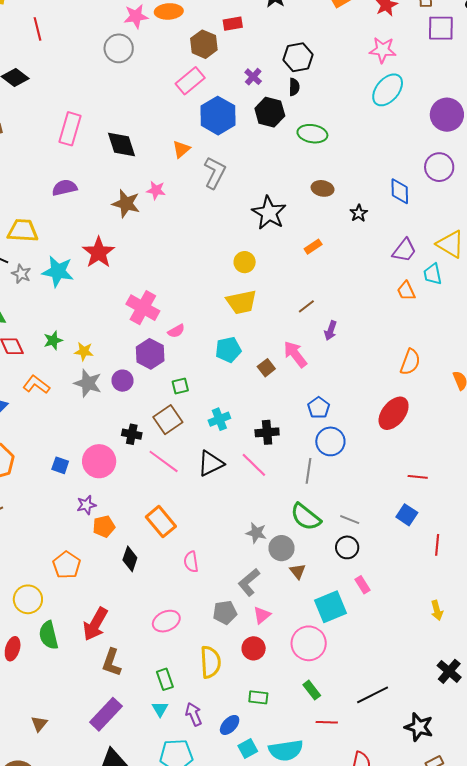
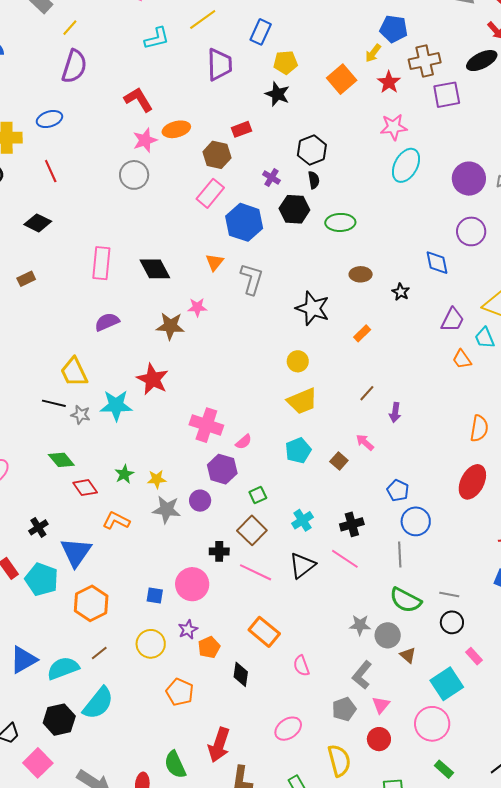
yellow trapezoid: (23, 231) -> (74, 372), turned -108
pink arrow: (295, 354) -> (365, 442), size x0.7
yellow circle: (28, 599) -> (151, 644), moved

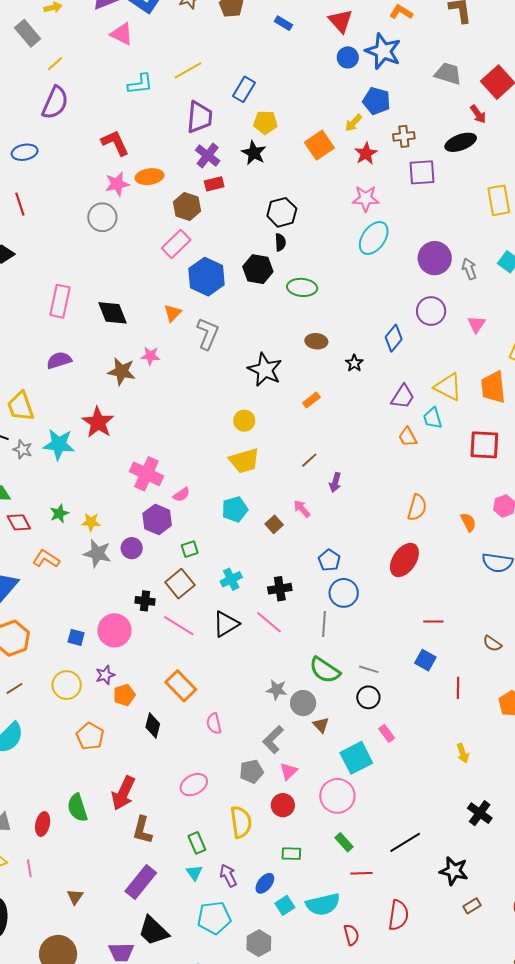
brown cross: (425, 61) -> (404, 136), size x0.7
purple cross: (271, 178) -> (208, 155), moved, size x1.4
blue diamond: (437, 263) -> (394, 338), turned 44

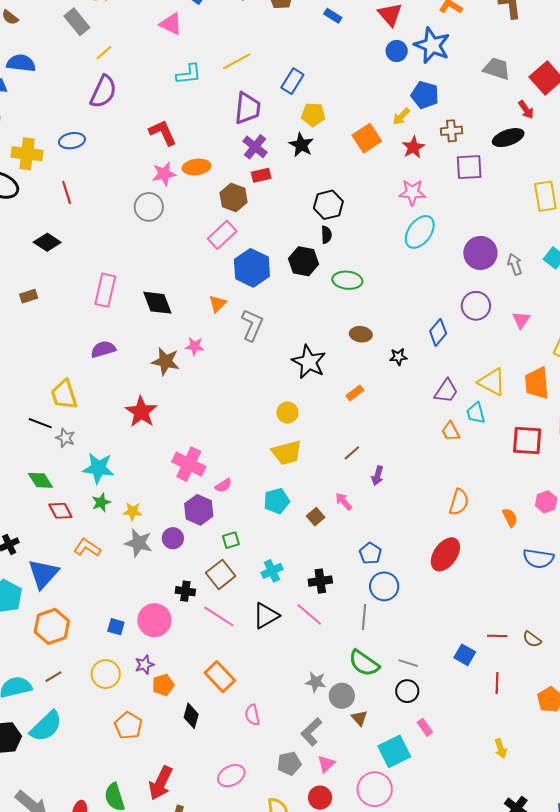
black star: (354, 363) -> (398, 357), turned 30
cyan star: (59, 444) -> (98, 468), moved
red line: (433, 622) -> (497, 636), moved

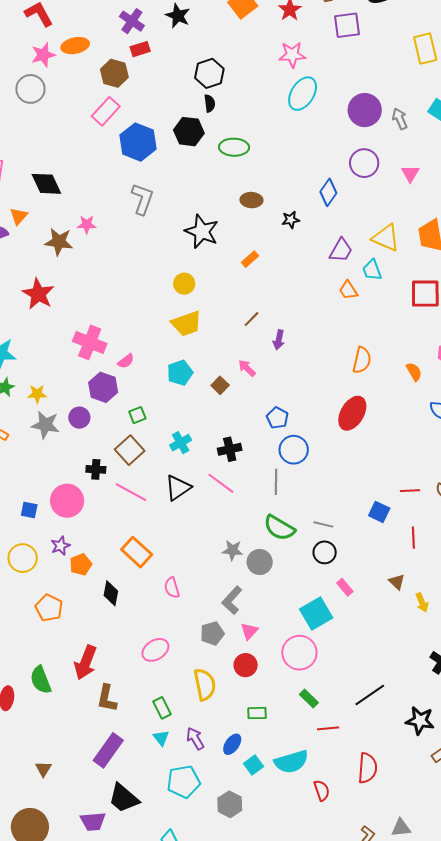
orange triangle: (218, 304) -> (19, 216), moved
brown triangle: (359, 718) -> (397, 582), moved

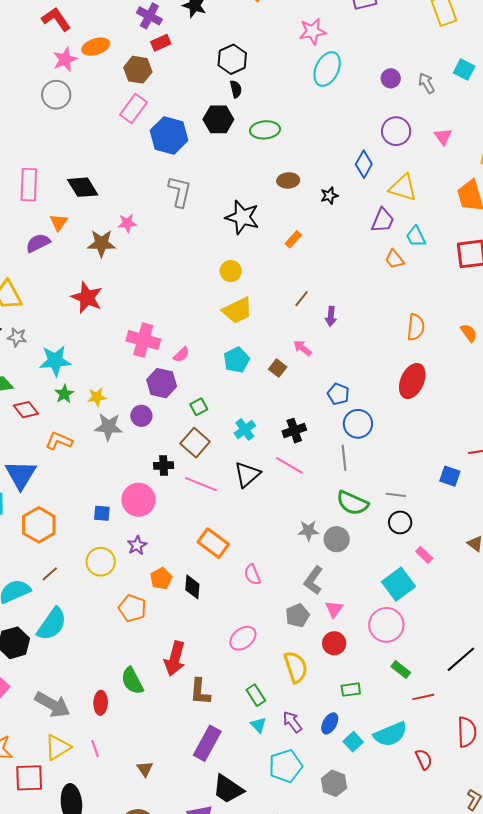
purple circle: (365, 110) -> (391, 78), size x0.6
yellow triangle: (386, 238) -> (403, 188), moved
orange pentagon: (81, 565) -> (161, 579), moved

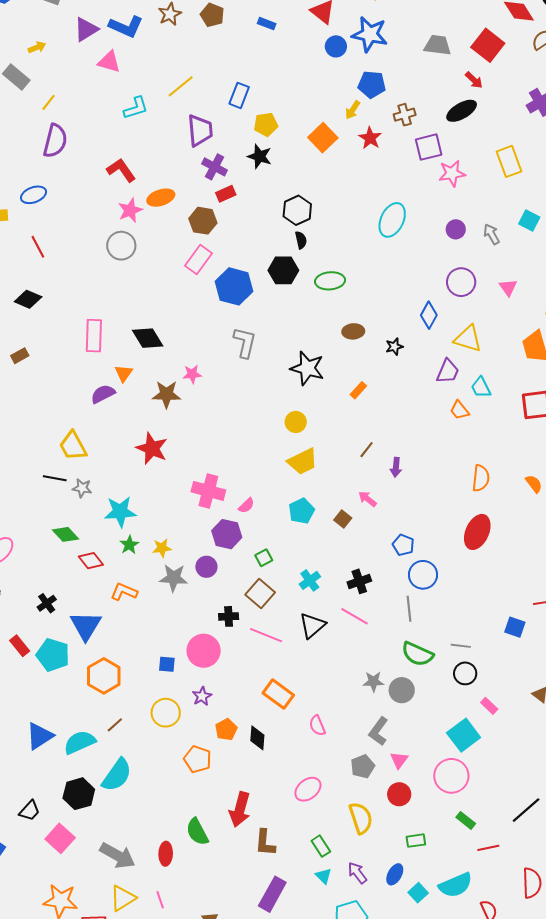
pink star: (312, 31) -> (452, 173), moved

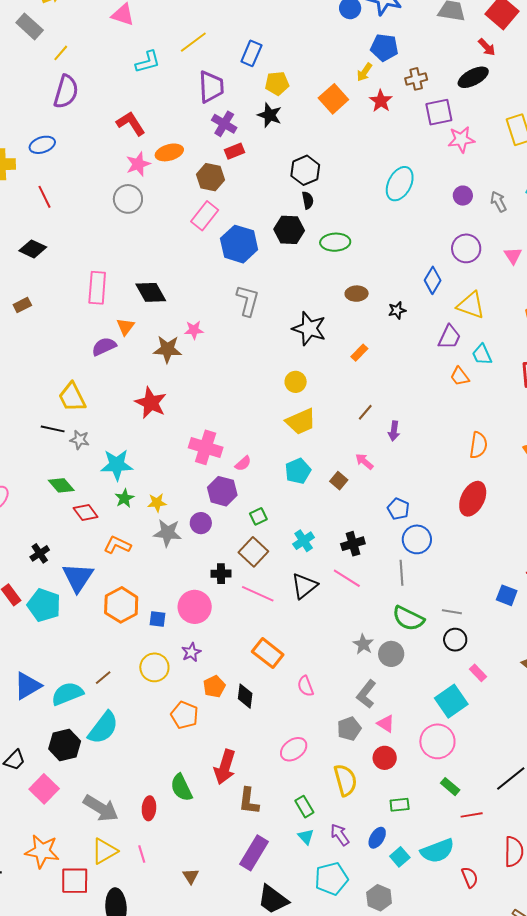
orange hexagon: (104, 676) -> (121, 605), moved
gray star: (373, 682) -> (363, 644), turned 30
pink triangle: (399, 760) -> (386, 724), turned -36

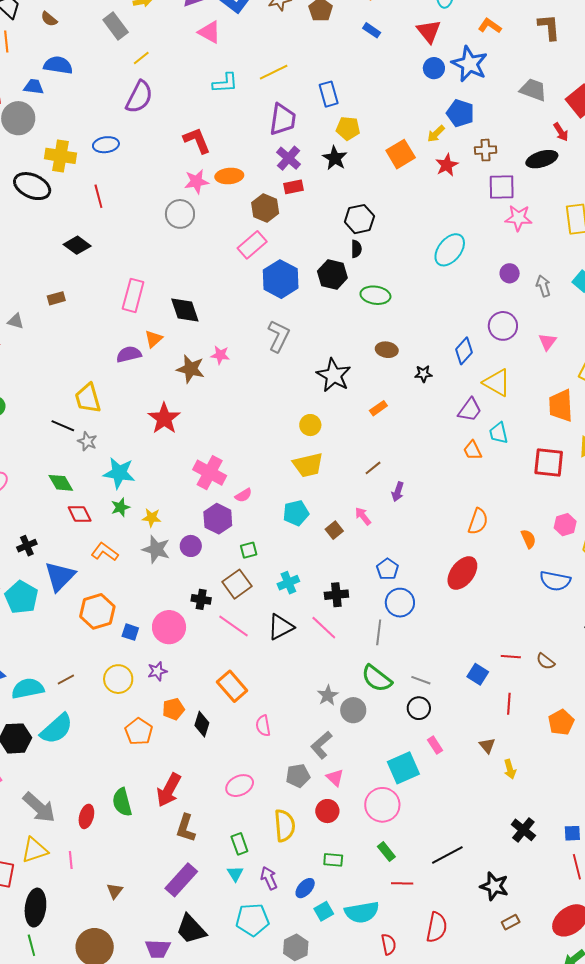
blue rectangle: (251, 53) -> (329, 94), turned -50

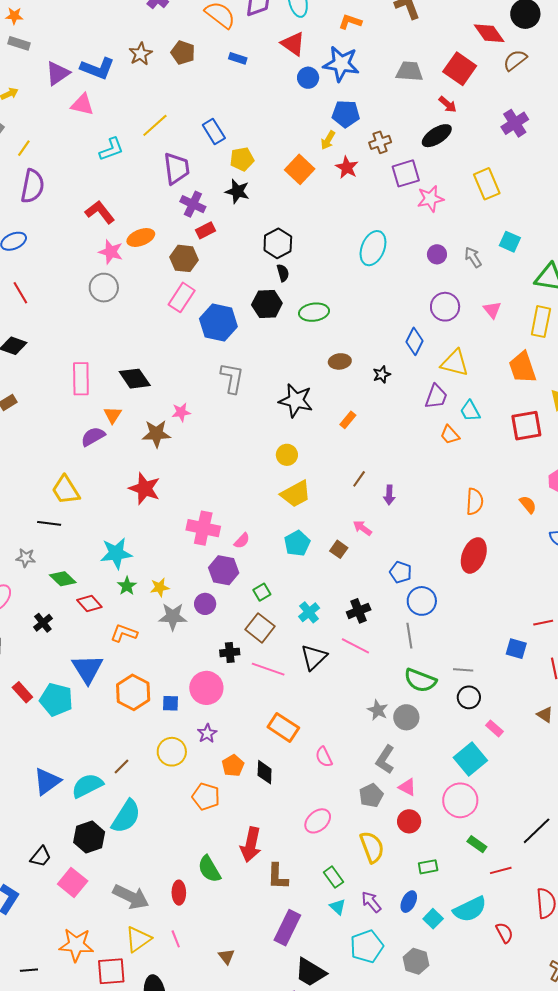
pink star: (197, 182) -> (111, 252), turned -30
gray star: (87, 441) -> (26, 558), moved
black cross: (27, 546) -> (43, 623), moved

